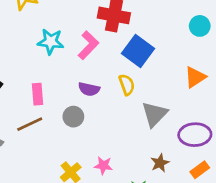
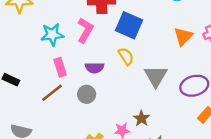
pink rectangle: (38, 94) -> (60, 67), moved
brown line: (30, 124) -> (52, 93), moved
brown star: (160, 163) -> (141, 118), moved

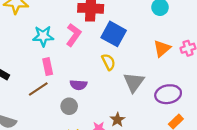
purple semicircle: (95, 68) -> (78, 85), moved
gray circle: (87, 94) -> (69, 106), moved

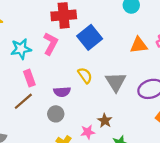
blue square: (114, 34) -> (90, 37), turned 30
orange triangle: (162, 48) -> (139, 45), turned 42
yellow semicircle: (108, 62) -> (85, 75), moved

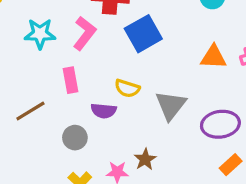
yellow semicircle: (85, 75) -> (127, 88), turned 133
pink rectangle: (29, 78) -> (70, 80), moved
purple semicircle: (62, 92) -> (104, 111), moved

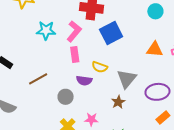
pink rectangle: (70, 80) -> (75, 54), moved
brown star: (145, 159) -> (118, 102), moved

